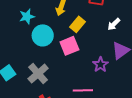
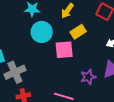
gray cross: (38, 74) -> (15, 72), moved

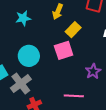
cyan circle: (42, 32) -> (29, 56), moved

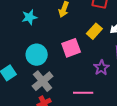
yellow rectangle: (73, 30) -> (94, 31), moved
gray cross: (21, 84) -> (43, 81), moved

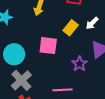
pink square: (71, 48) -> (48, 46), turned 30

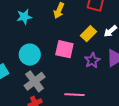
purple star: (80, 64) -> (92, 60), moved

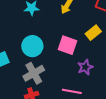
purple star: (92, 60) -> (85, 67), moved

